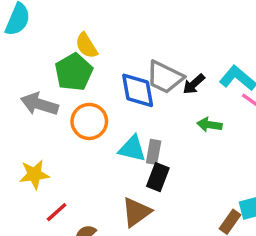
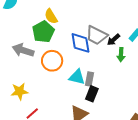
green arrow: (210, 125) -> (121, 55), moved, turned -96

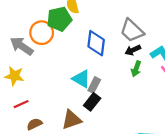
gray trapezoid: (97, 35) -> (132, 31), moved
gray arrow: (23, 50) -> (22, 46), moved
orange circle: (52, 61) -> (42, 33), moved

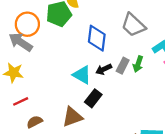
orange circle: (42, 33) -> (27, 24), moved
black arrow: (133, 50) -> (104, 69), moved
gray rectangle: (94, 85) -> (123, 66), moved

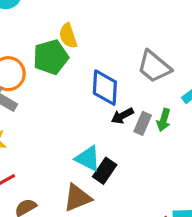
black arrow: (104, 69) -> (122, 116), moved
cyan triangle: (82, 75) -> (88, 158), moved

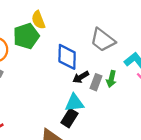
cyan triangle: (88, 158) -> (74, 103), moved, turned -30

